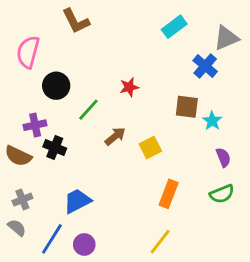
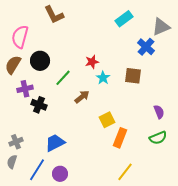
cyan star: (212, 121) -> (103, 78), moved
yellow square: (150, 148) -> (107, 120), moved
brown semicircle: (18, 156) -> (13, 65), moved, turned 96
gray semicircle: (17, 228) -> (12, 162), turned -112
yellow line: (160, 242) -> (125, 172), moved

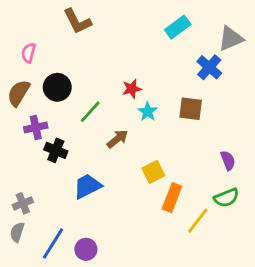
pink semicircle: (20, 37) -> (29, 53), size x0.6
blue trapezoid: (55, 143) -> (87, 186), moved
yellow line: (125, 172) -> (198, 221), moved

